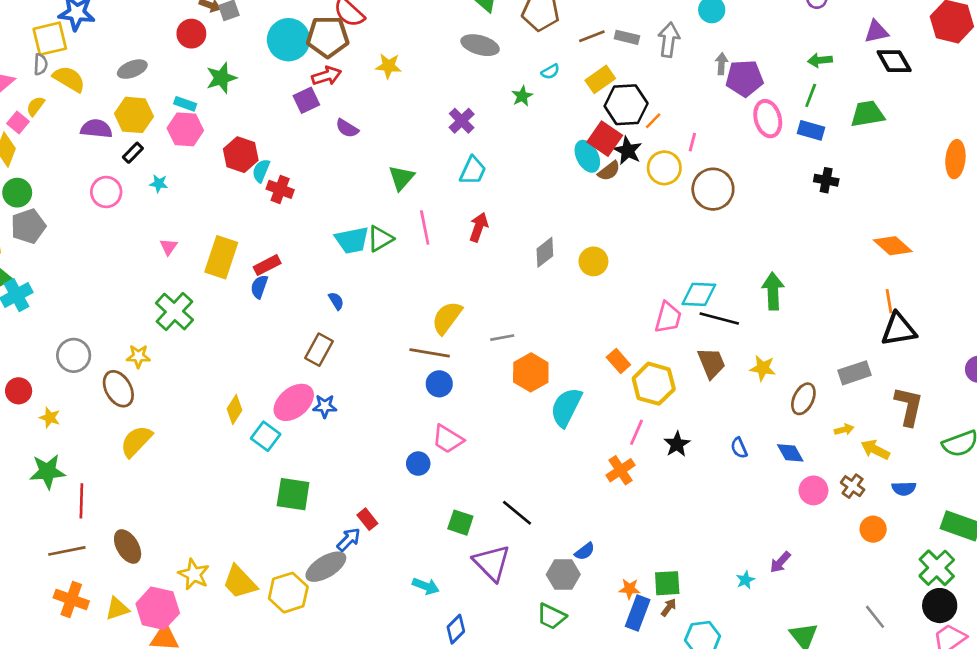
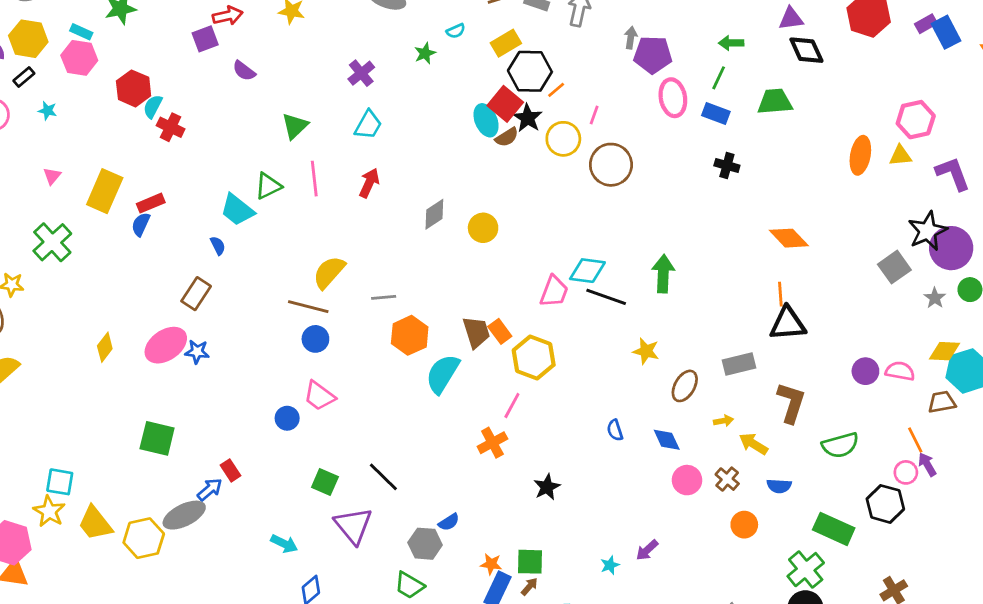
cyan trapezoid: (352, 240) -> (237, 210), moved, turned 45
brown trapezoid: (711, 363) -> (476, 332), moved
cyan square: (266, 436) -> (60, 482), moved, turned -32
black star: (677, 444) -> (547, 487), moved

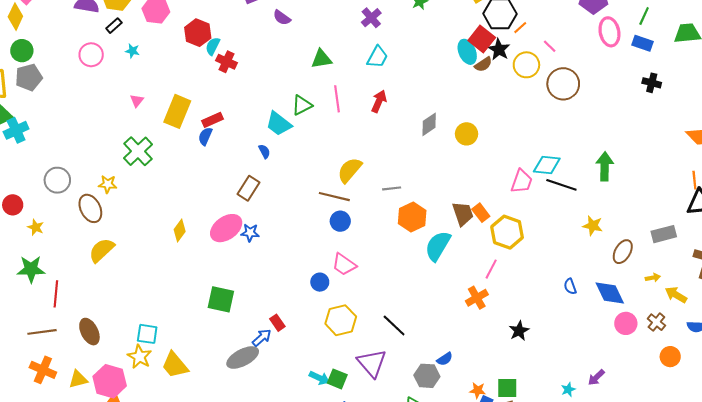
pink line: (594, 115) -> (550, 46), turned -64
green triangle: (295, 126) -> (321, 59), turned 35
blue diamond: (667, 440) -> (610, 293), size x1.4
green square: (325, 482) -> (337, 379), moved
yellow hexagon: (144, 538) -> (341, 320), moved

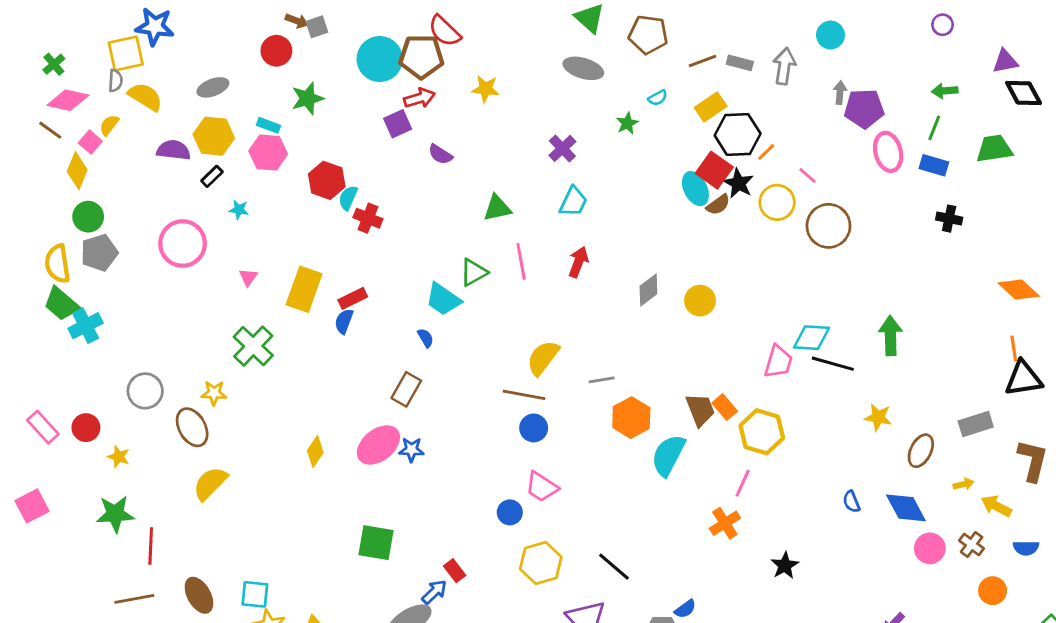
pink circle: (91, 55) -> (183, 243), moved, size x1.4
cyan square: (147, 334) -> (255, 594), moved

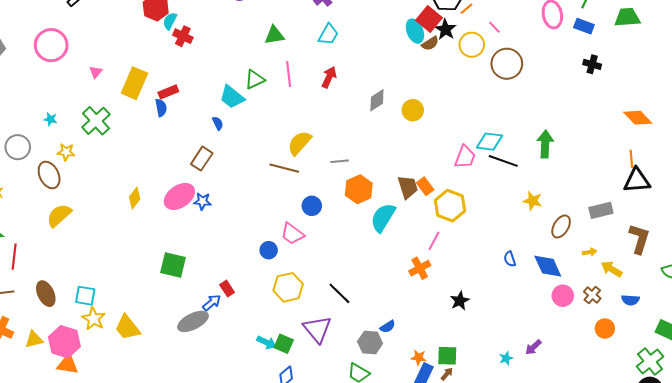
cyan star: (239, 210) -> (50, 119), moved
blue semicircle: (344, 321) -> (161, 108), turned 144
blue circle: (534, 428) -> (312, 206), moved

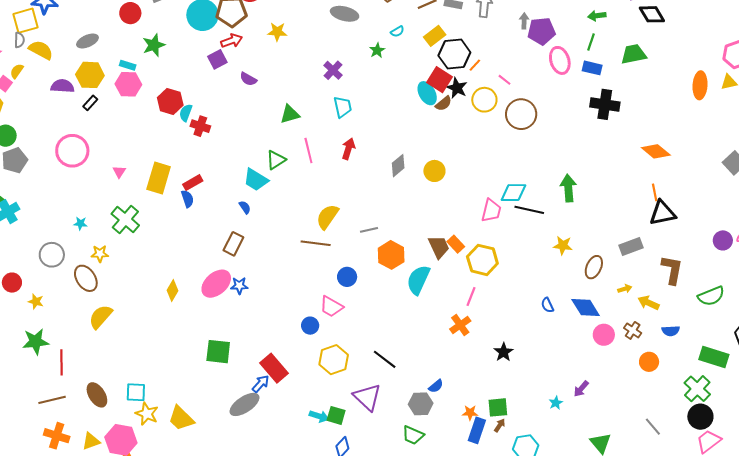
cyan trapezoid: (328, 34) -> (343, 107), turned -35
black cross: (592, 64) -> (605, 104), size x1.6
red rectangle: (227, 289) -> (274, 368), size x1.8

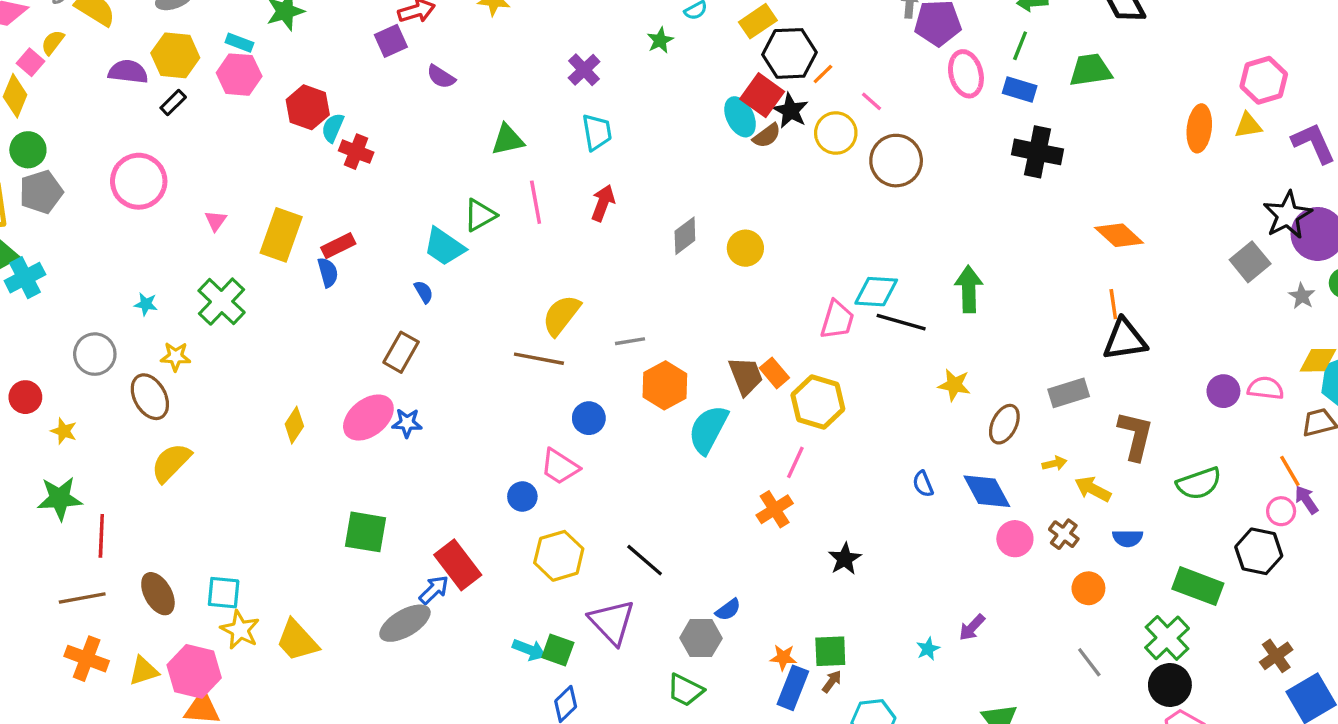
gray line: (653, 427) -> (1089, 662), moved

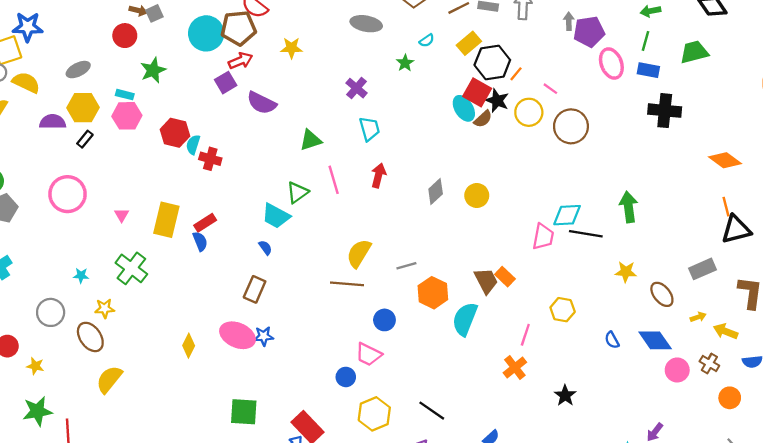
purple semicircle: (441, 77) -> (262, 103), size x1.5
yellow hexagon: (818, 402) -> (563, 310), moved, size x0.7
pink ellipse: (368, 418) -> (237, 335), turned 68
brown ellipse: (1004, 424) -> (662, 294), turned -60

